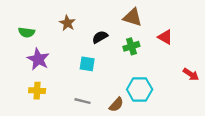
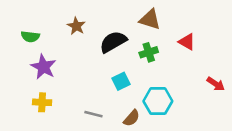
black semicircle: (100, 37) -> (113, 42), size x1.5
cyan square: (87, 64) -> (121, 81), moved, turned -35

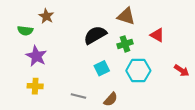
brown star: (76, 26) -> (46, 16), moved
cyan hexagon: (158, 101) -> (138, 71), moved

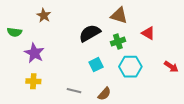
green semicircle: (25, 31) -> (14, 32), moved

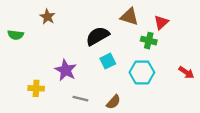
red triangle: (148, 33) -> (161, 22), moved, turned 48
green cross: (118, 42) -> (149, 41), moved, turned 32
purple star: (34, 53) -> (66, 70), moved
cyan square: (96, 65) -> (108, 61), moved

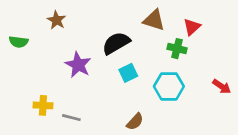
purple star: (66, 70) -> (78, 65), moved
gray line: (80, 99) -> (71, 118), moved

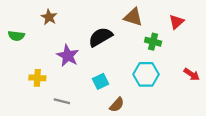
red triangle: (192, 27) -> (176, 22), moved
cyan square: (128, 73) -> (100, 81), moved
yellow cross: (43, 105) -> (37, 78), moved

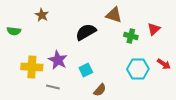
red triangle: (176, 22) -> (154, 29), moved
purple star: (68, 56) -> (58, 60), moved
cyan hexagon: (146, 74) -> (138, 69), moved
yellow cross: (37, 78) -> (32, 67), size x1.5

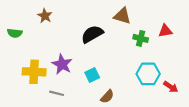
red triangle: (154, 29) -> (165, 31), turned 32
red arrow: (164, 64) -> (171, 87), moved

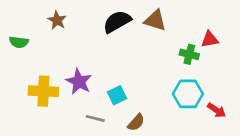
black semicircle: (92, 34) -> (117, 22), moved
green cross: (141, 38) -> (189, 54), moved
gray line: (57, 93) -> (95, 118), moved

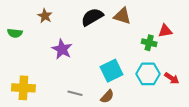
purple star: (79, 82) -> (62, 49), moved
yellow cross: (43, 91) -> (23, 88), moved
cyan square: (117, 95) -> (112, 71), moved, size x1.5
red arrow: (217, 110) -> (172, 78), moved

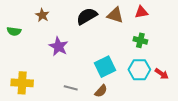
red triangle: (165, 31) -> (141, 12), moved

